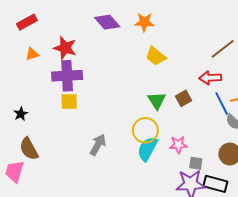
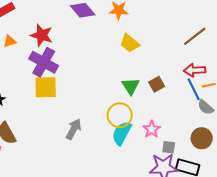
purple cross: (67, 76) -> (44, 62), turned 32
red arrow: (210, 78) -> (195, 70), moved
yellow square: (69, 101) -> (46, 87), size x1.4
pink star: (178, 145) -> (152, 129), turned -30

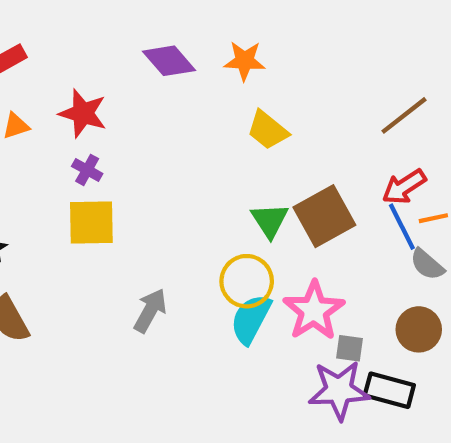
purple cross: (44, 62) -> (87, 170), size x0.5
red arrow: (195, 70) -> (404, 187), turned -30
brown square: (157, 84) -> (324, 216), size x1.8
pink star: (152, 129) -> (314, 311), size x1.6

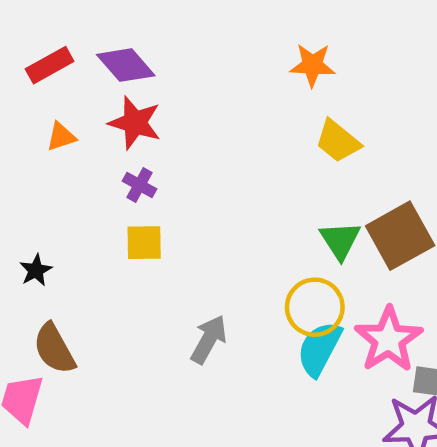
purple diamond: (169, 61) -> (126, 65), moved
yellow square: (91, 222) -> (144, 243), size x0.7

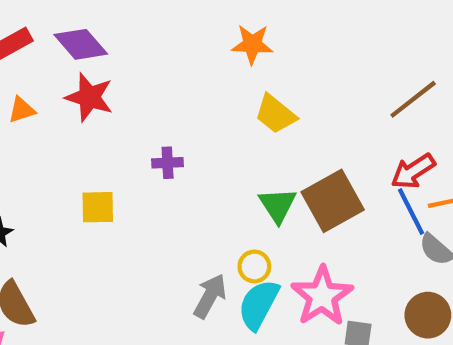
purple cross: (140, 185) -> (168, 163), moved, turned -32
yellow circle: (315, 307) -> (254, 266), size x0.6
gray arrow: (209, 339) -> (210, 296), moved

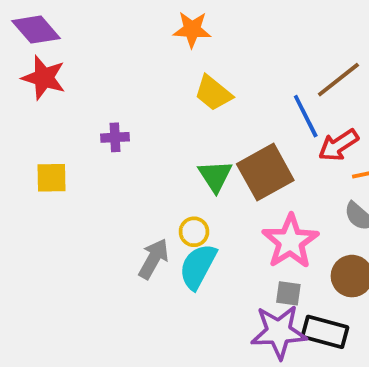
blue line: (411, 211) -> (306, 116), moved
pink star: (322, 296) -> (290, 241), moved

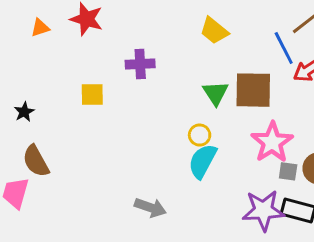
purple cross: (115, 137) -> (140, 64), size x1.4
brown square: (265, 172) -> (253, 90), turned 30
gray arrow: (154, 259) -> (150, 208), moved, turned 80
gray square: (288, 293) -> (288, 171), moved

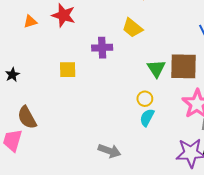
yellow trapezoid: (214, 31) -> (132, 28), moved
black star: (24, 112) -> (12, 75), moved
cyan semicircle: (202, 161) -> (147, 117), size x0.7

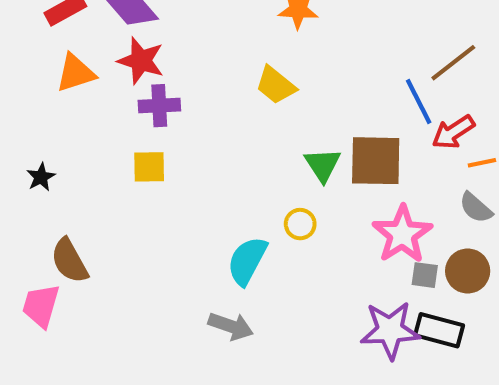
orange triangle: (30, 22) -> (76, 73), size x1.5
purple cross: (102, 48) -> (159, 106), moved
cyan semicircle: (147, 117) -> (247, 261), moved, size x1.4

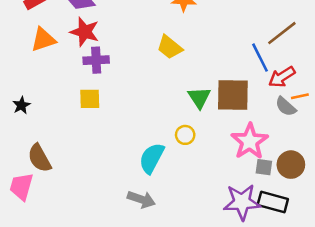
gray semicircle: (476, 208) -> (286, 107), moved

